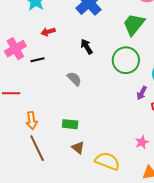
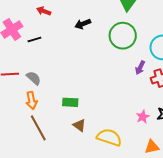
red arrow: (48, 32) -> (44, 11), turned 40
black arrow: (87, 47) -> (83, 24), turned -77
gray semicircle: (74, 79) -> (34, 78), moved

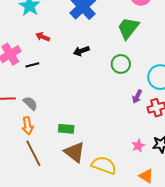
green circle: (123, 36) -> (121, 64), size x0.7
brown triangle: (79, 125) -> (74, 152), size x1.6
orange triangle: (152, 147) -> (146, 176), turned 42

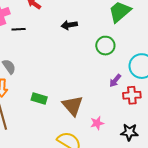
pink star: (138, 146) -> (97, 123), moved
brown triangle: (74, 152) -> (73, 106), moved

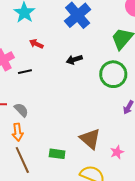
green circle: (105, 46) -> (113, 74), size x1.4
green rectangle: (39, 99) -> (57, 154), moved

